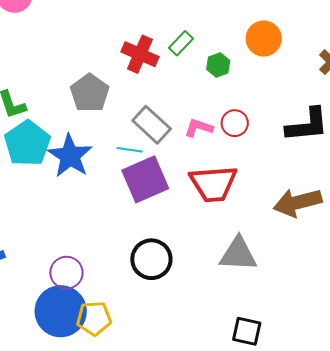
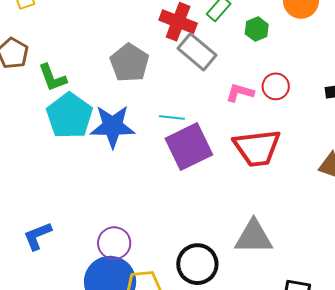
gray rectangle: (152, 125) -> (197, 52), moved
blue star: (70, 156) -> (113, 126), turned -30
gray triangle: (238, 254) -> (254, 237), moved
black circle: (151, 259) -> (197, 264), moved

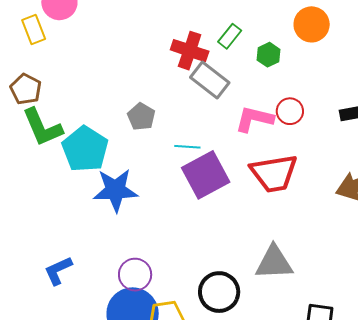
gray pentagon: (129, 63) -> (141, 117), moved, size x0.7
green L-shape: (52, 78) -> (42, 127), moved, size x1.4
pink L-shape: (240, 93) -> (254, 119), size x1.4
blue star: (113, 126) -> (115, 190), moved

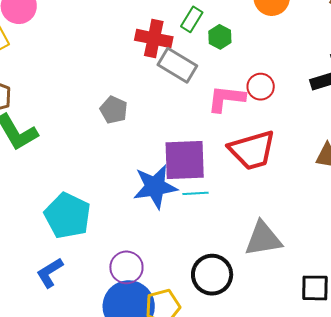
green hexagon: (269, 55) -> (220, 37), moved
cyan line: (187, 147) -> (195, 193), moved
cyan pentagon: (85, 149) -> (68, 216), moved
purple square: (206, 175) -> (185, 160), turned 33
blue star: (115, 190) -> (155, 187), moved

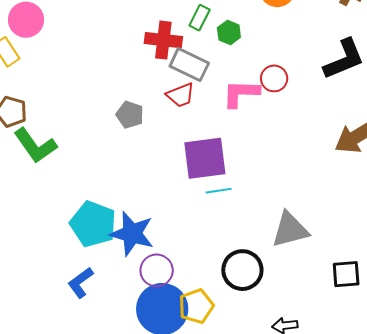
red trapezoid: (252, 150) -> (181, 95), moved, size x0.6
blue star: (155, 187) -> (132, 234), moved, turned 30

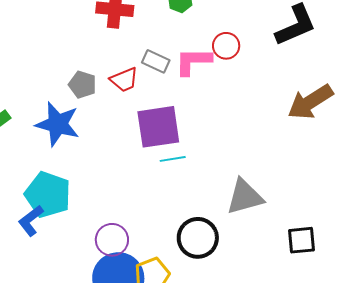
gray rectangle: (189, 65) -> (156, 61), moved, size x0.7
red trapezoid: (181, 95) -> (124, 80), moved
blue star: (132, 234) -> (58, 124), moved
blue L-shape: (81, 283) -> (31, 221), moved

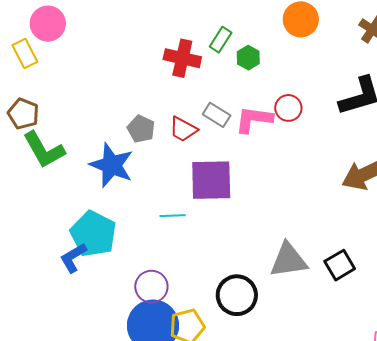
red trapezoid: (124, 80) -> (183, 129), turned 44
cyan line: (173, 159) -> (173, 216), moved
black square: (302, 240) -> (340, 265), moved, turned -32

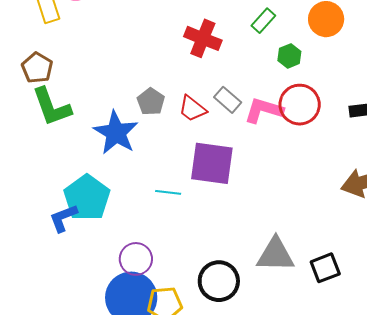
green rectangle: (221, 40) -> (263, 21), moved
green hexagon: (248, 58) -> (289, 56), moved
red circle: (288, 108) -> (300, 105), size x1.5

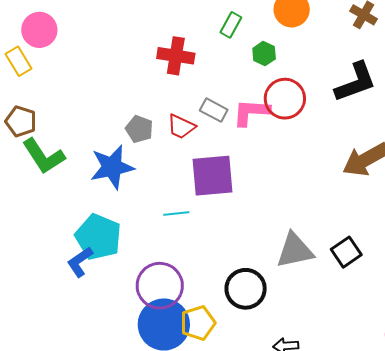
blue star: (116, 133) -> (112, 167), turned -30
purple circle: (136, 259) -> (160, 286), size x1.4

